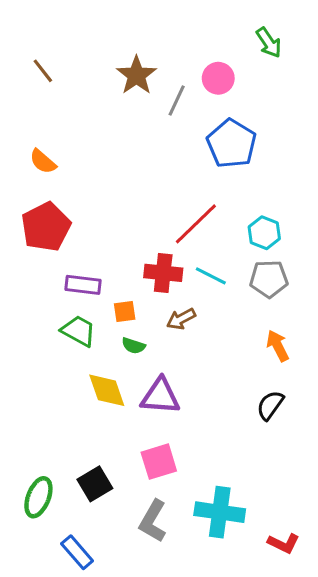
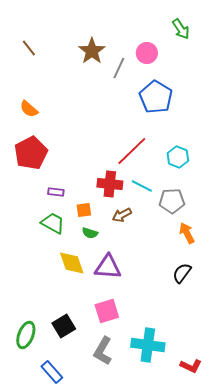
gray pentagon: (269, 279) -> (172, 201), moved
purple rectangle: (83, 285) -> (56, 192), size x0.7

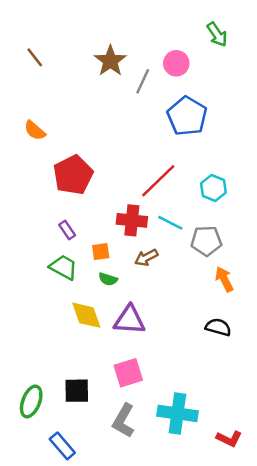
red pentagon: (31, 153) -> (73, 175), moved
purple rectangle: (56, 192) -> (67, 230), turned 49
black semicircle: (182, 273) -> (218, 327), turned 70
black square: (64, 326) -> (77, 391), turned 30

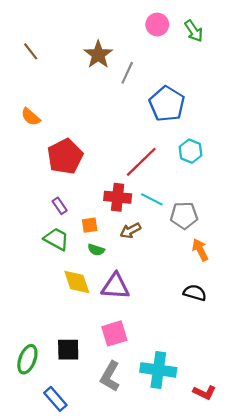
pink circle: (176, 63) -> (157, 25), moved
cyan hexagon: (213, 188) -> (191, 151), moved

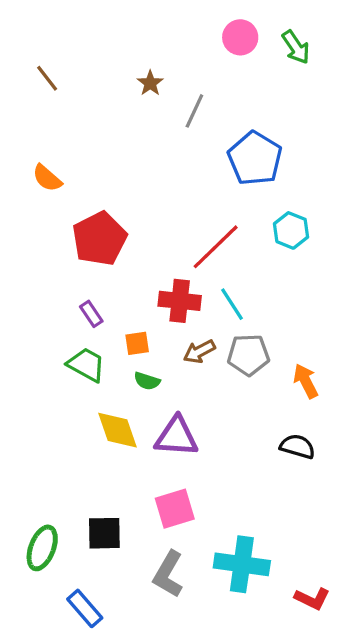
brown star: (98, 55) -> (150, 83), size x0.6
cyan line: (152, 199) -> (232, 304), turned 30
gray pentagon: (184, 215) -> (248, 355), moved

